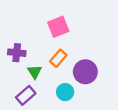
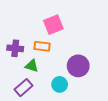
orange rectangle: (58, 58) -> (42, 46), moved, turned 56
green triangle: (35, 72) -> (32, 66), turned -40

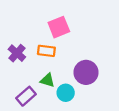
purple cross: (15, 48) -> (17, 53), turned 35
green triangle: (32, 66) -> (48, 80), moved

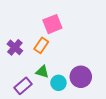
orange rectangle: (46, 51) -> (41, 45), turned -63
purple circle: (86, 72) -> (81, 77), moved

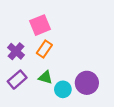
pink square: (52, 24) -> (40, 25), moved
purple rectangle: (23, 86) -> (17, 80), moved

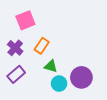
pink square: (40, 25) -> (25, 20), moved
green triangle: (45, 77) -> (51, 66), moved

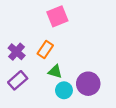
pink square: (25, 20) -> (57, 16), moved

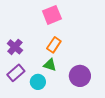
orange rectangle: (45, 49) -> (54, 45), moved
cyan circle: (64, 90) -> (38, 82), moved

